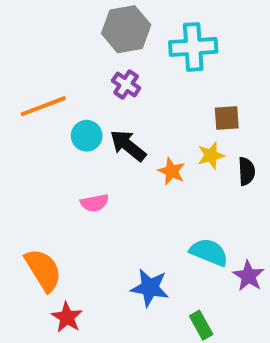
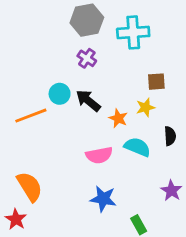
orange line: (43, 106) -> (31, 116), moved
black semicircle: (246, 171) -> (170, 136), moved
pink semicircle: (95, 203) -> (99, 155), moved, size x1.4
cyan semicircle: (209, 252) -> (137, 147), moved
red star: (67, 317) -> (16, 219), moved

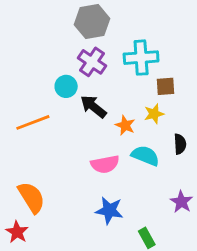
cyan cross: (133, 32) -> (141, 58), moved
purple cross: (87, 58) -> (92, 62), size x1.4
cyan circle: (60, 94) -> (66, 86), moved

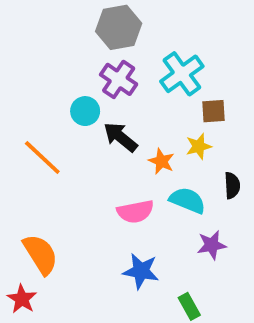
cyan cross: (141, 58) -> (182, 74), turned -32
orange line: (33, 122) -> (42, 158), turned 64
purple star: (181, 202) -> (212, 245), moved, turned 30

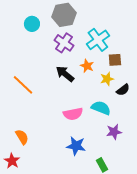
cyan circle: (85, 111) -> (32, 24), moved
orange star: (161, 161) -> (87, 66), moved
black semicircle: (232, 185) -> (123, 90), moved, turned 56
orange semicircle: (40, 254) -> (22, 137), size x0.7

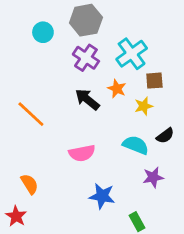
black semicircle: (123, 90) -> (165, 136), moved
pink semicircle: (73, 114) -> (82, 153), moved

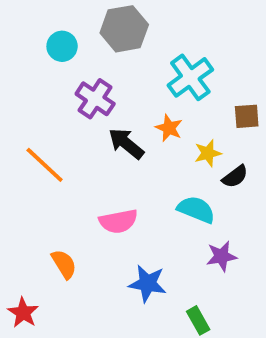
purple cross: (86, 58) -> (95, 99), moved
brown square: (154, 81) -> (247, 116), moved
black semicircle: (165, 136) -> (235, 177), moved
orange semicircle: (30, 184) -> (64, 264), moved

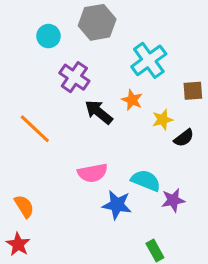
cyan semicircle: (196, 210) -> (146, 180), moved
orange semicircle: (64, 264) -> (24, 206), moved
blue star: (148, 283) -> (117, 205), moved

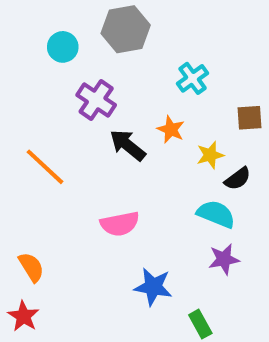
cyan cross: (149, 60) -> (192, 78), size x0.7
cyan semicircle: (146, 180) -> (216, 214), moved
blue star: (117, 205) -> (153, 287), moved

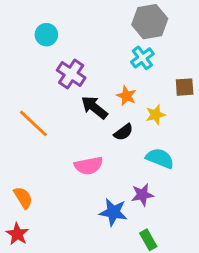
gray hexagon: (126, 29) -> (150, 22), moved
black semicircle: (238, 179) -> (123, 132), moved
purple star: (224, 259) -> (142, 195), moved

